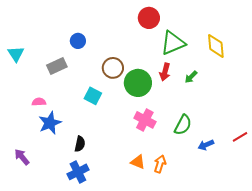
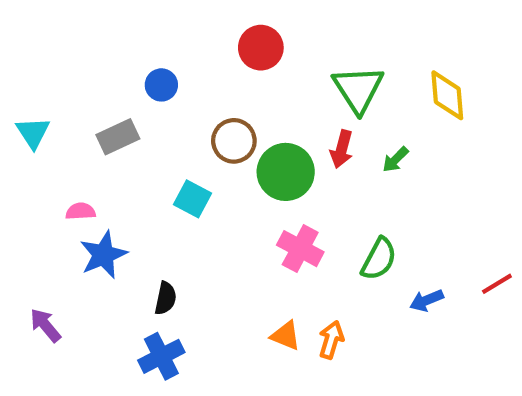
red circle: (149, 18) -> (261, 48), moved
green triangle: (173, 43) -> (358, 89), turned -40
cyan triangle: (16, 54) -> (33, 133), moved

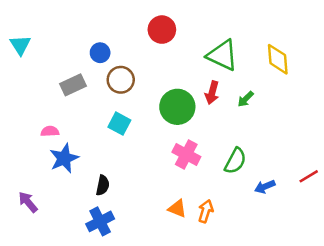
green triangle: (358, 89) -> (222, 55), turned -32
cyan triangle: (33, 133) -> (20, 45), moved
brown circle: (234, 141) -> (121, 80), moved

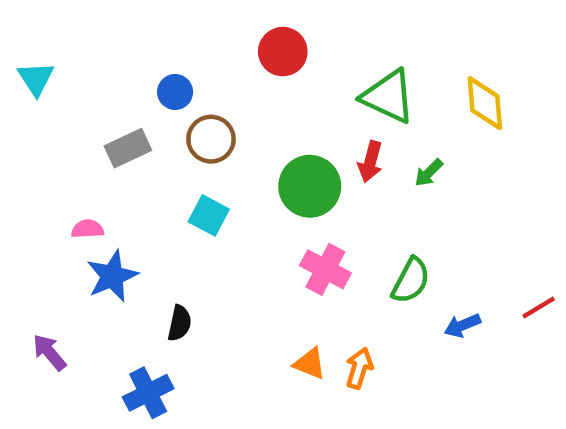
blue cross: (100, 221) -> (148, 393), moved

